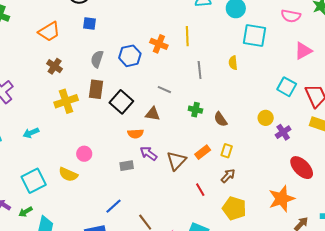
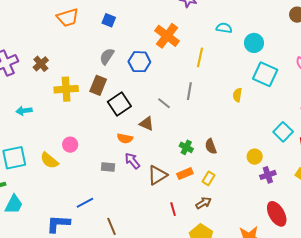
orange cross: (159, 44) -> (167, 36), moved, size x1.4
brown cross: (55, 66) -> (41, 64), moved
gray line: (200, 70) -> (189, 91), moved
green cross: (195, 110) -> (186, 147), moved

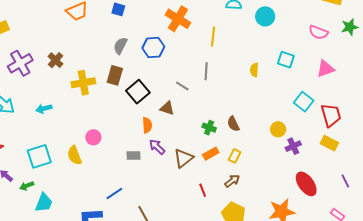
cyan square: (265, 74) -> (286, 60), moved, size x0.7
orange semicircle: (125, 138) -> (147, 125), turned -98
yellow semicircle: (49, 160) -> (74, 155), turned 36

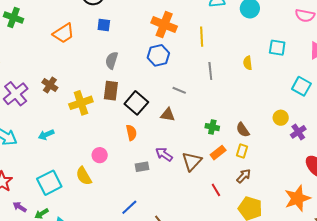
blue hexagon: (153, 47) -> (158, 55), moved
gray line: (206, 71) -> (210, 71), moved
brown semicircle: (233, 124) -> (243, 130), moved
orange semicircle: (147, 125) -> (131, 133), moved

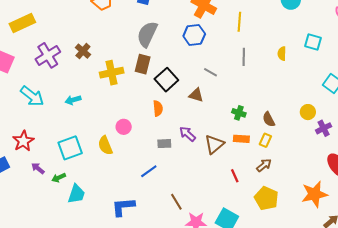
gray semicircle: (112, 60) -> (147, 34), size x1.5
orange rectangle: (218, 153) -> (241, 139), turned 35
blue line: (129, 207) -> (149, 171), moved

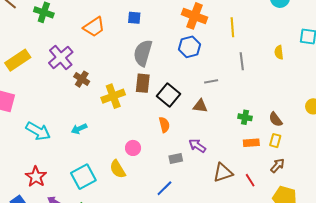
purple cross: (48, 55) -> (61, 58), moved
gray line: (211, 72) -> (211, 81), turned -32
brown triangle: (214, 144) -> (223, 173), moved, turned 30

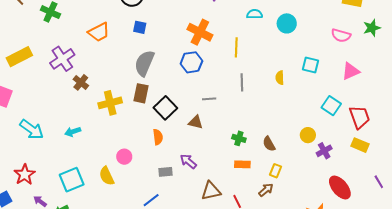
yellow rectangle: (275, 141) -> (276, 171), moved

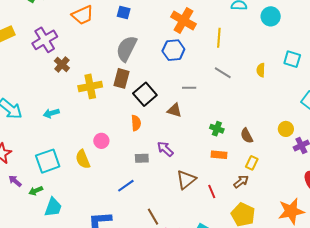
gray line: (242, 82) -> (223, 73), turned -60
brown triangle: (211, 191) -> (186, 180), turned -30

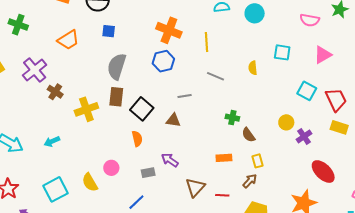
green cross: (217, 129) -> (232, 118), moved
pink circle: (101, 141) -> (111, 168), moved
yellow rectangle: (252, 163) -> (258, 161), turned -32
red line: (212, 192) -> (222, 195), turned -56

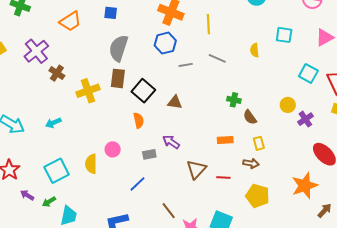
gray line: (185, 96) -> (186, 65), moved
brown arrow: (250, 181) -> (251, 163), turned 56
yellow semicircle: (90, 182) -> (91, 164), turned 30

